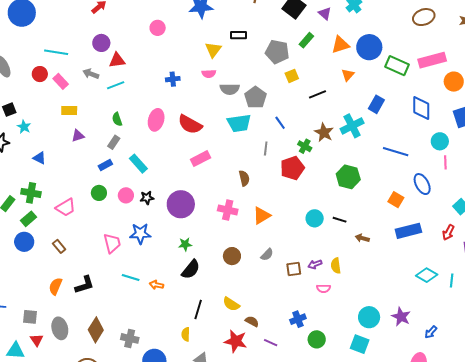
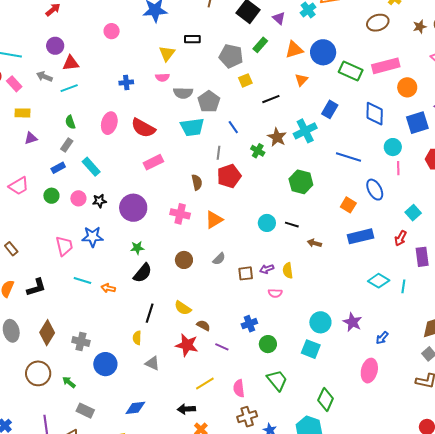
red pentagon: (292, 168) -> (229, 176), moved
pink trapezoid: (66, 207) -> (19, 186), moved

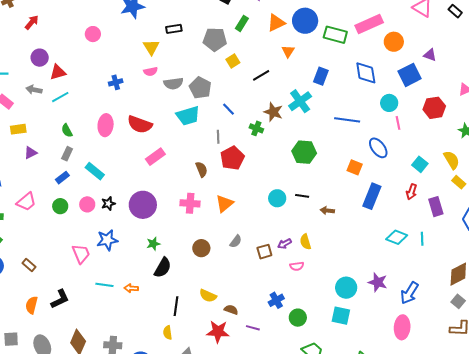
blue rectangle: (361, 236) -> (372, 196), turned -45
blue arrow: (382, 338) -> (409, 293), size x1.6

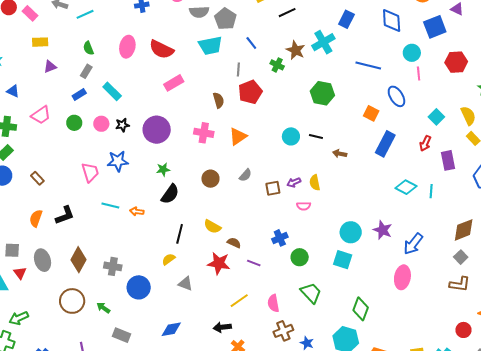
yellow semicircle: (168, 333) -> (169, 259), turned 56

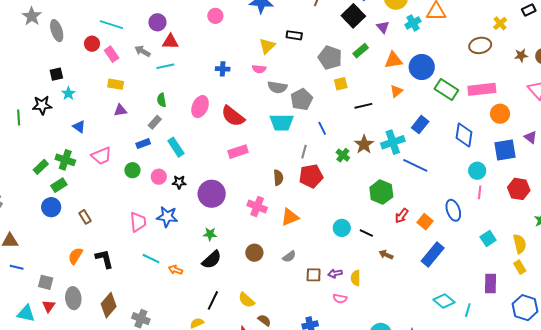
blue line: (368, 65) -> (415, 165), moved
red arrow: (425, 143) -> (402, 216), moved
black L-shape: (65, 215) -> (104, 259), turned -95

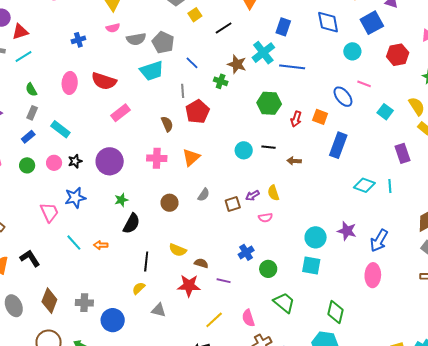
pink line: (480, 192) -> (364, 84), moved, turned -56
cyan line: (151, 259) -> (74, 243), turned 42

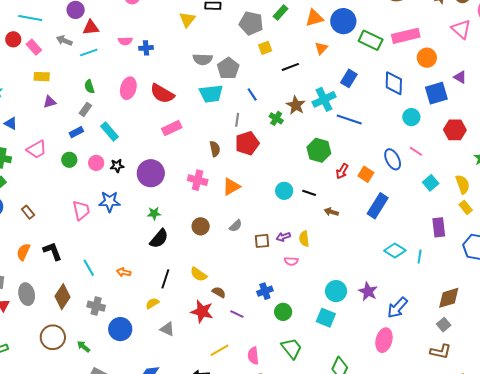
pink semicircle: (113, 28) -> (125, 41), moved
cyan line: (74, 243) -> (89, 268), moved
orange arrow: (101, 245) -> (124, 272), moved

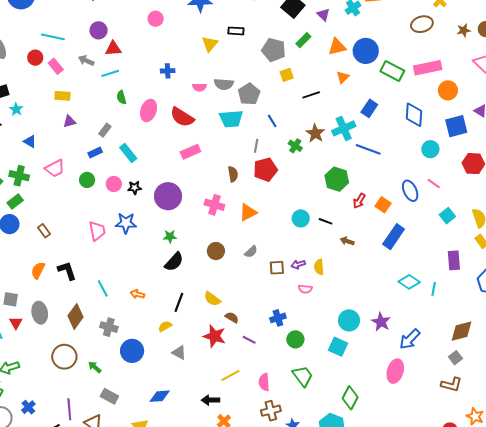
pink semicircle: (125, 41) -> (199, 87), moved
green semicircle: (89, 87) -> (121, 97), moved

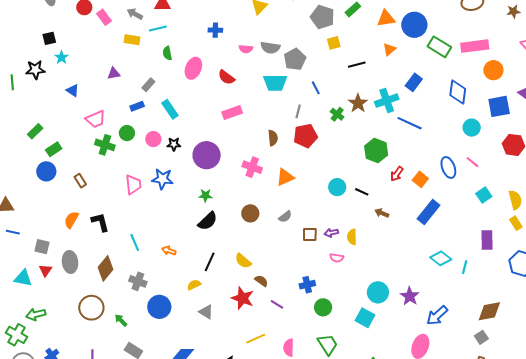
yellow rectangle: (62, 96) -> (132, 40), moved
red semicircle: (182, 117) -> (226, 77), size x0.7
green cross: (19, 176) -> (105, 145), moved

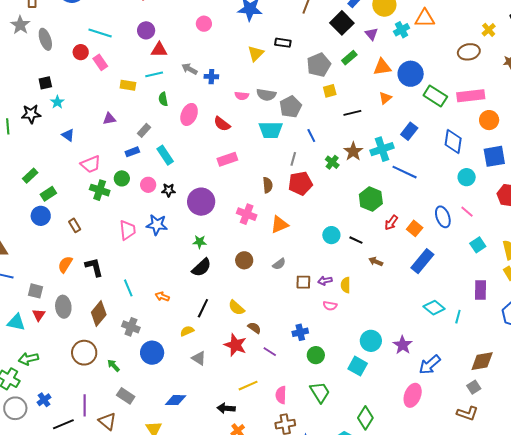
gray arrow: (135, 14) -> (189, 69), moved
gray pentagon: (322, 17) -> (319, 65), turned 30

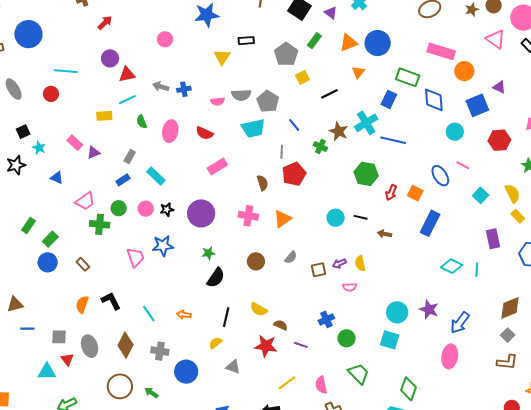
pink rectangle: (100, 62) -> (75, 143), moved
green rectangle: (435, 96) -> (408, 77), moved
pink rectangle: (471, 96) -> (441, 51), turned 36

